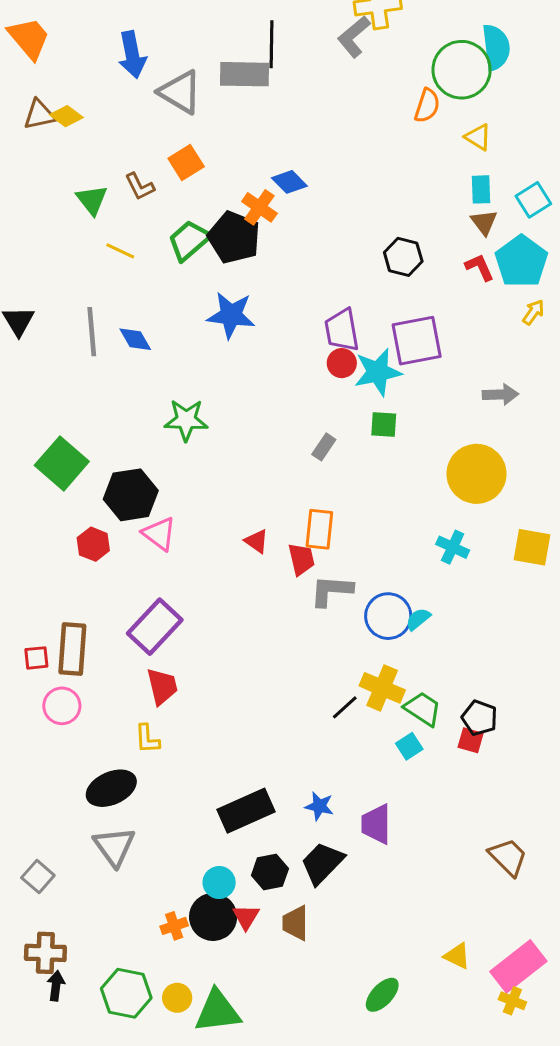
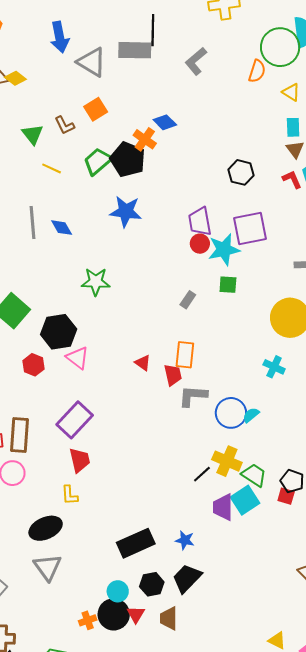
gray L-shape: (354, 37) -> (196, 61), moved
cyan square: (409, 746) -> (245, 500), size x1.6
purple trapezoid: (376, 824) -> (223, 507), moved

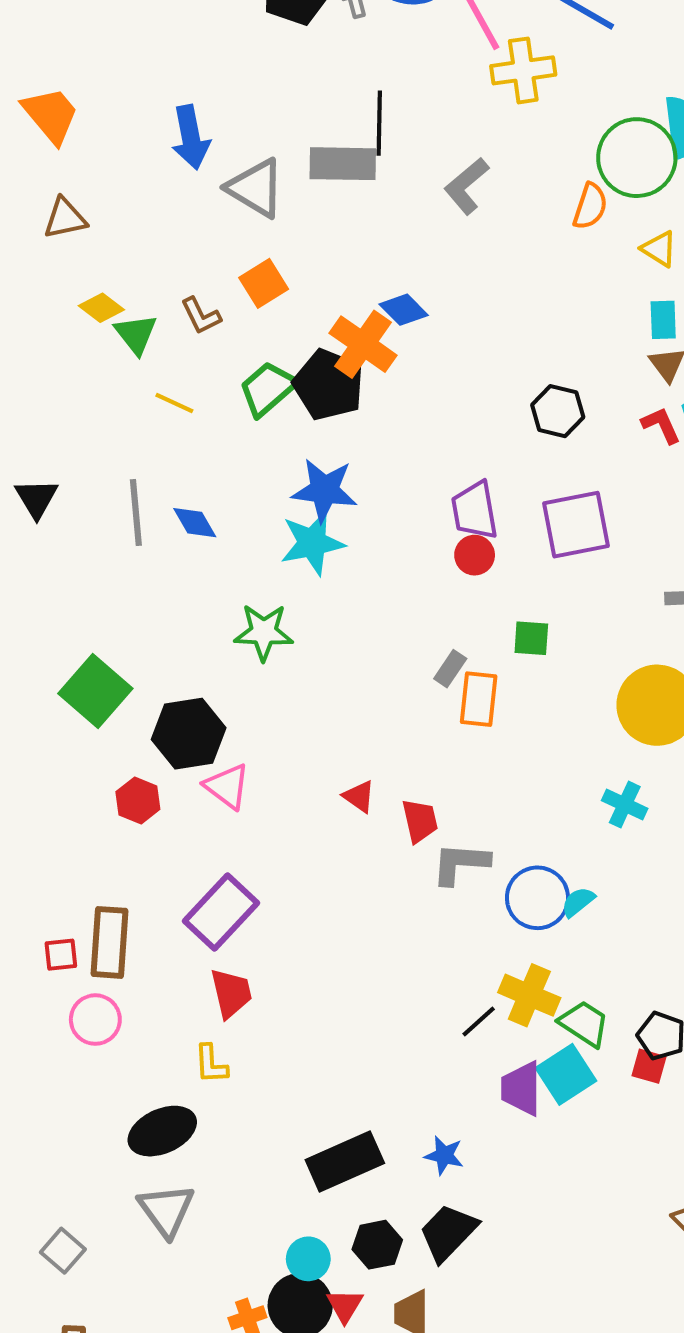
yellow diamond: (15, 78) -> (101, 308), moved
orange cross: (145, 139) -> (363, 344), size x1.4
cyan star: (224, 250) -> (312, 543), moved
orange rectangle: (185, 355) -> (479, 699), moved

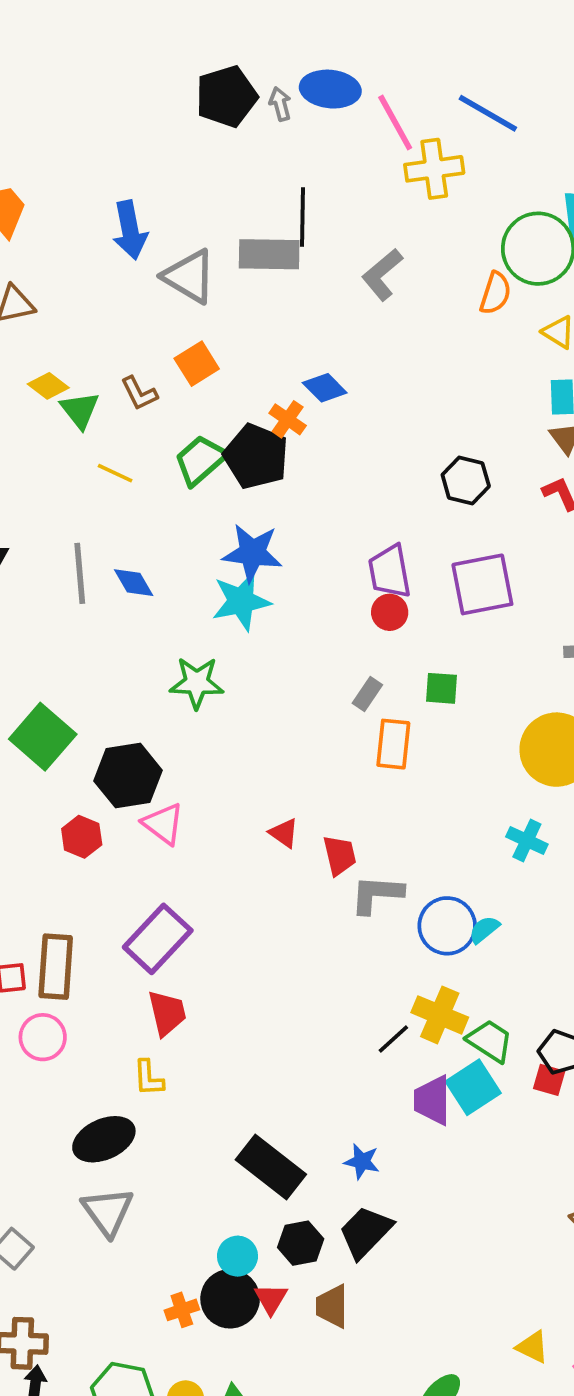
orange cross: (363, 344) -> (288, 419), size x0.6
gray rectangle: (450, 669) -> (367, 694), moved
black rectangle: (345, 1161) -> (271, 1167), turned 62

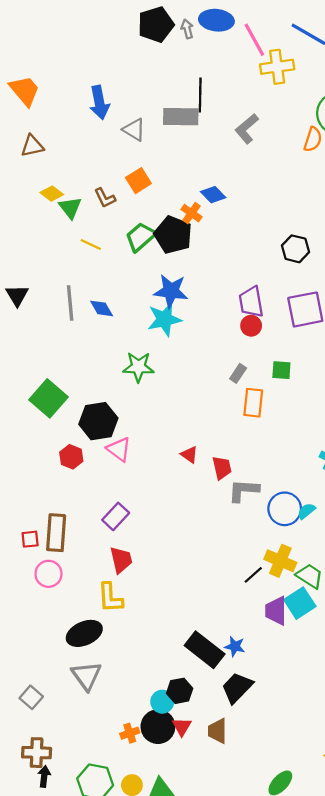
gray triangle: (189, 276) -> (134, 130), size x0.7
purple rectangle: (158, 939) -> (116, 516), size x0.7
yellow L-shape: (148, 1078) -> (110, 598), size x1.4
black rectangle: (271, 1167) -> (205, 650), moved
black hexagon: (301, 1243) -> (180, 691), moved

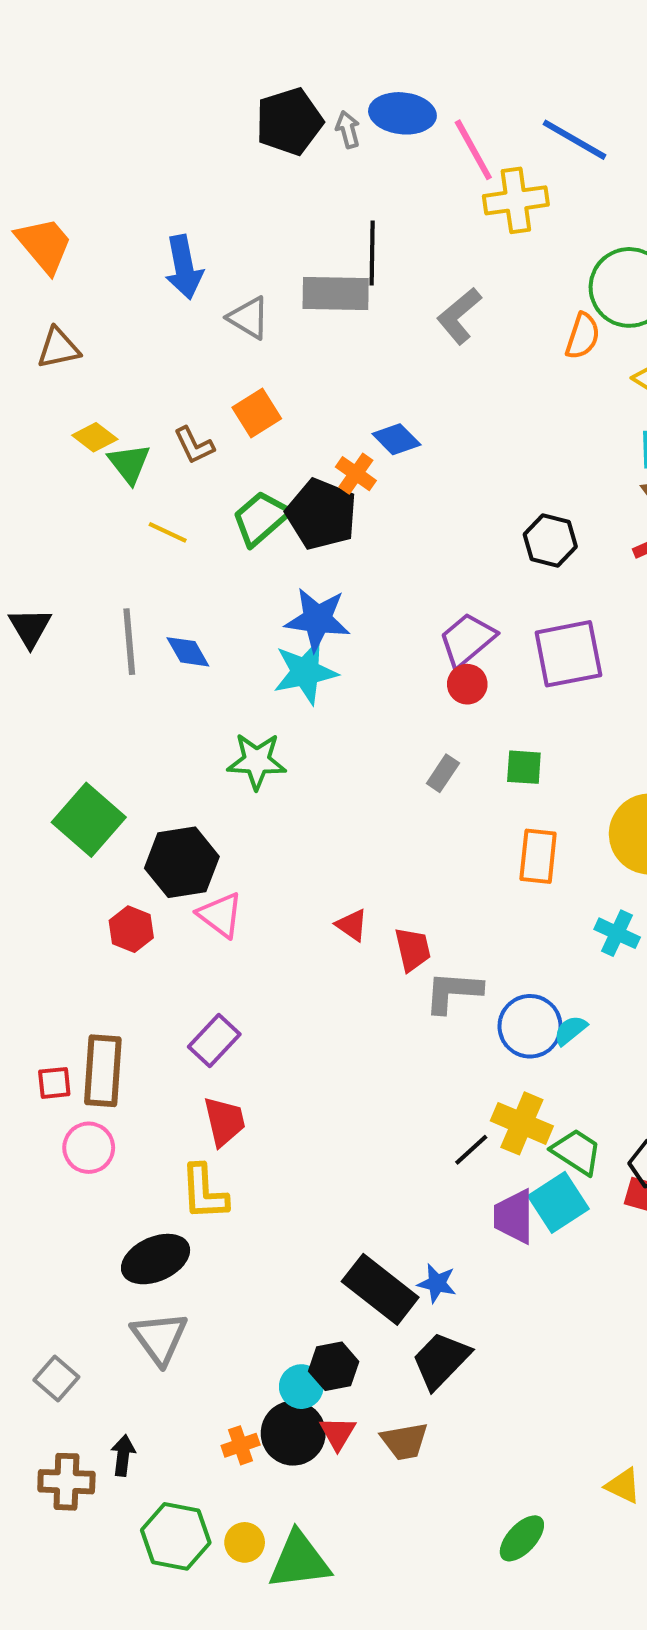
purple trapezoid: (251, 302) -> (467, 640), turned 60
orange rectangle: (253, 403) -> (538, 856), moved
brown trapezoid: (218, 731) -> (405, 1441), turned -100
black arrow: (44, 776) -> (123, 1455), moved

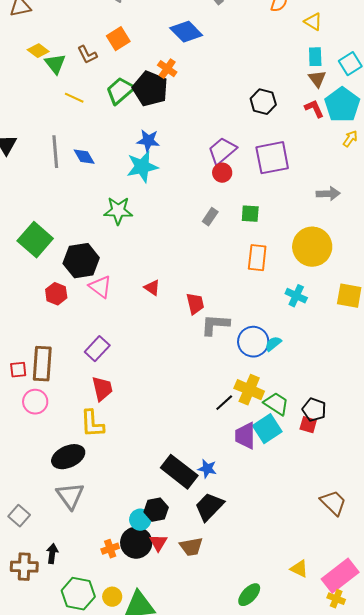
blue diamond: (396, 439) -> (186, 32), moved, size x1.4
blue star: (317, 619) -> (148, 141), size x0.7
red triangle: (352, 925) -> (152, 288), moved

